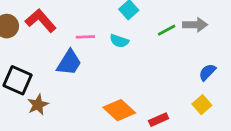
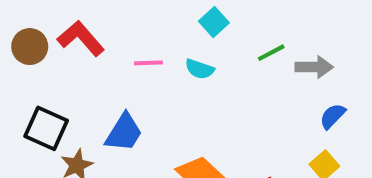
gray arrow: (195, 25) -> (314, 67), moved
blue trapezoid: (69, 63) -> (124, 132), moved

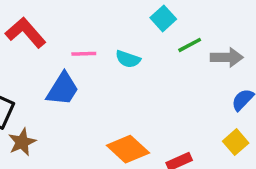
cyan square: (214, 22) -> (163, 18), moved
blue trapezoid: (124, 132) -> (63, 89), moved

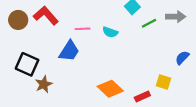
gray arrow: (227, 57) -> (176, 17), moved
yellow square: (236, 142) -> (163, 82), moved, turned -32

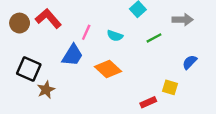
green line: (149, 23) -> (154, 38), moved
pink line: (82, 29) -> (86, 32), turned -64
orange diamond: (110, 89) -> (108, 69), moved

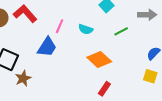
orange diamond: (108, 69) -> (99, 60), moved
yellow square: (170, 87) -> (150, 76), moved
red rectangle: (148, 102) -> (104, 89), moved, turned -32

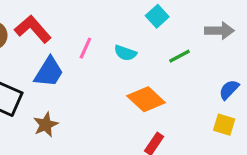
blue trapezoid: (47, 47) -> (49, 72), moved
brown star: (23, 78) -> (46, 125), moved

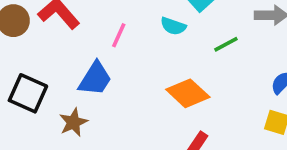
cyan semicircle: (125, 53) -> (173, 26), moved
blue trapezoid: (49, 72) -> (95, 79), moved

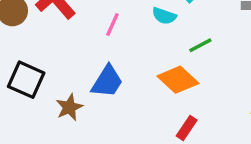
green line: (226, 44) -> (200, 45), moved
blue trapezoid: (95, 79) -> (107, 81), moved

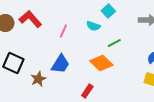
red rectangle: (187, 128) -> (87, 91), moved

